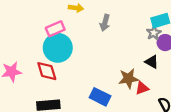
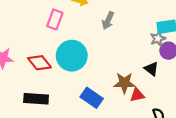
pink rectangle: (55, 29) -> (55, 19), turned -54
cyan circle: (58, 48) -> (72, 56), moved
red diamond: (47, 71) -> (40, 63), turned -30

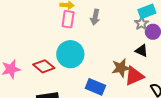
pink rectangle: (55, 19) -> (68, 19), moved
red triangle: (137, 95) -> (134, 76), size x1.5

